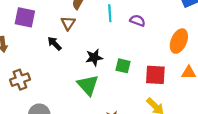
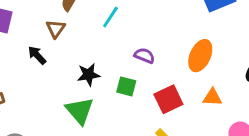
cyan line: (110, 13) -> (110, 17), turned 36
purple semicircle: (137, 21) -> (144, 56), moved
red square: (155, 75) -> (168, 99), turned -30

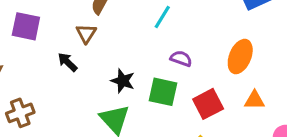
cyan line: (110, 17) -> (162, 17), moved
black star: (89, 75) -> (123, 81), turned 30
green square: (126, 86) -> (163, 92), size x1.4

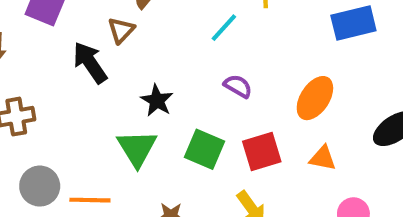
black arrow: (68, 62) -> (90, 63), size x1.5
green square: (163, 92) -> (204, 149), moved

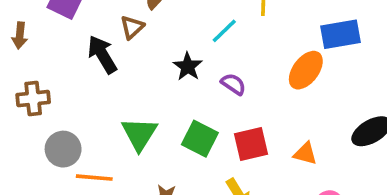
orange ellipse: (315, 98) -> (306, 70), moved
black star: (157, 101) -> (188, 67), moved
gray circle: (40, 186) -> (63, 149), moved

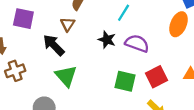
purple semicircle: (233, 84) -> (137, 43), size x1.5
brown cross: (33, 99) -> (15, 71), moved
green triangle: (139, 134) -> (66, 76), moved

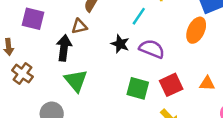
brown triangle: (68, 24) -> (79, 26), turned 42
black arrow: (54, 45) -> (64, 48), turned 50
brown cross: (15, 71) -> (22, 74), turned -36

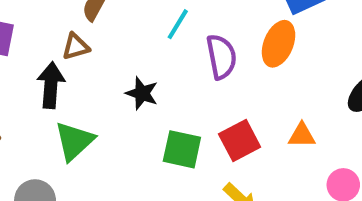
black star: (120, 44) -> (142, 93), moved
purple semicircle: (152, 49) -> (221, 57), moved, turned 60
green triangle: (76, 81) -> (74, 141), turned 30

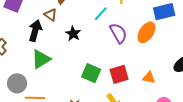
brown triangle: (76, 47) -> (51, 15), turned 40
purple semicircle: (221, 57) -> (118, 33), turned -30
black star: (142, 93) -> (73, 34), moved

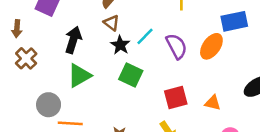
cyan line: (101, 14) -> (145, 36), moved
brown triangle: (51, 15) -> (111, 23), moved
green square: (91, 73) -> (131, 75), moved

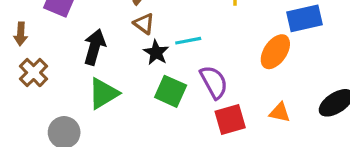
cyan line: (145, 36) -> (188, 41), turned 36
purple semicircle: (176, 46) -> (214, 82), moved
orange triangle: (213, 103) -> (280, 112), moved

